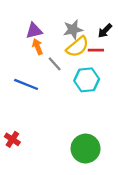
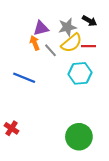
purple triangle: (34, 31) -> (41, 28), moved
black arrow: (105, 31) -> (89, 21), moved, turned -104
gray line: (55, 64) -> (50, 50), moved

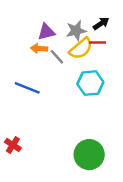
black arrow: (89, 21) -> (101, 23), turned -64
orange arrow: (35, 43) -> (39, 49), turned -64
red line: (88, 46) -> (97, 43), moved

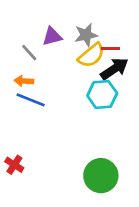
black arrow: (101, 23) -> (114, 69), moved, size x1.5
orange arrow: (39, 49) -> (24, 81), moved
gray line: (57, 57) -> (29, 53), moved

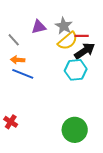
gray star: (86, 35) -> (64, 26), turned -30
gray line: (29, 53) -> (14, 40), moved

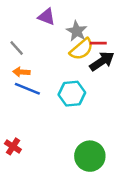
purple triangle: (39, 27) -> (47, 17), moved, turned 35
cyan hexagon: (76, 70) -> (72, 94), moved

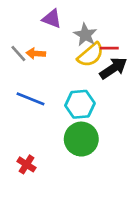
orange arrow: (21, 72) -> (36, 53), moved
red cross: (13, 146) -> (26, 164), moved
green circle: (90, 156) -> (81, 139), moved

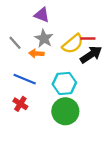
gray star: (85, 35) -> (44, 38), moved
orange arrow: (36, 53) -> (36, 53), moved
red cross: (26, 164) -> (20, 104), moved

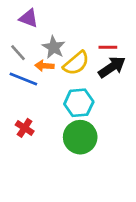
purple triangle: (42, 15) -> (29, 18), moved
yellow semicircle: (73, 44) -> (76, 63), moved
blue line: (25, 79) -> (23, 79), moved

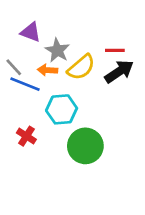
purple triangle: (29, 18) -> (31, 32), moved
gray line: (18, 53) -> (14, 67), moved
cyan hexagon: (79, 103) -> (62, 109), moved

